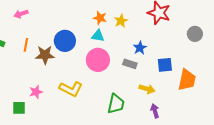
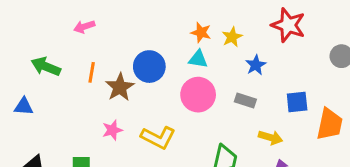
blue star: (140, 48) -> (256, 65), moved
brown star: (45, 55) -> (120, 87), turned -30
pink star: (36, 92) -> (112, 130), moved

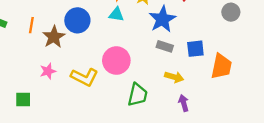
blue star: (256, 65) -> (162, 19), size x1.6
pink circle: (198, 95) -> (116, 61), moved
gray rectangle: (245, 101) -> (165, 46), moved

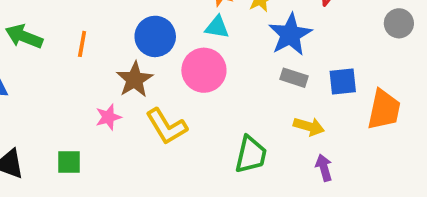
brown star: (54, 37) -> (135, 80), moved
pink circle: (116, 61) -> (204, 70), moved
yellow L-shape: (84, 77) -> (166, 126), turned 32

